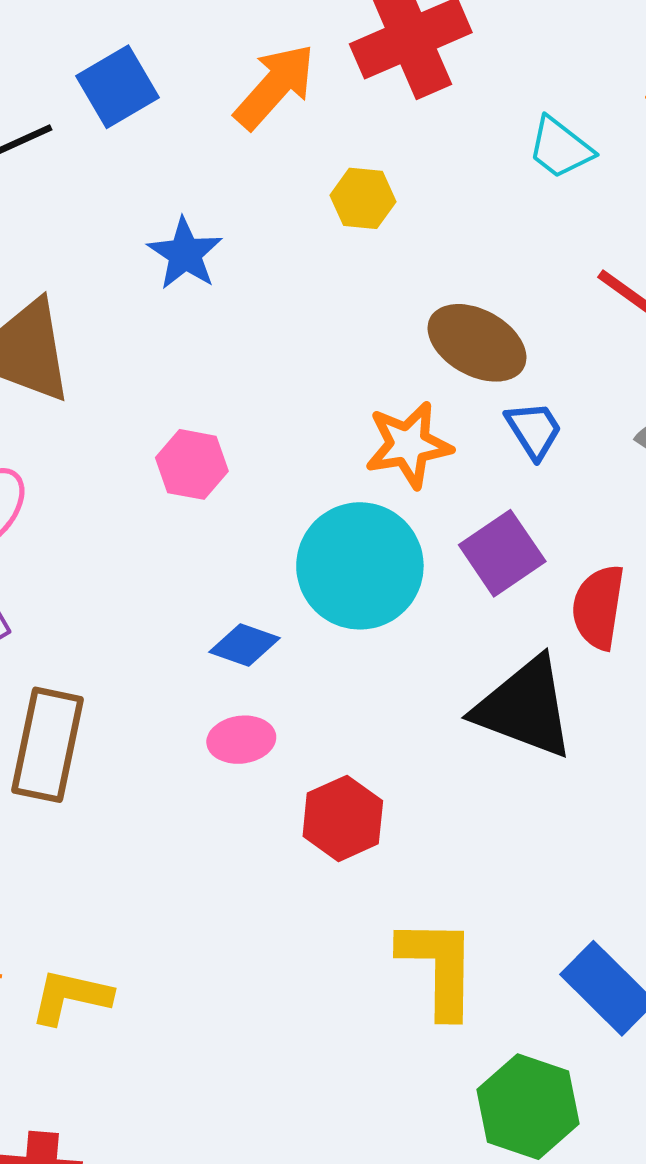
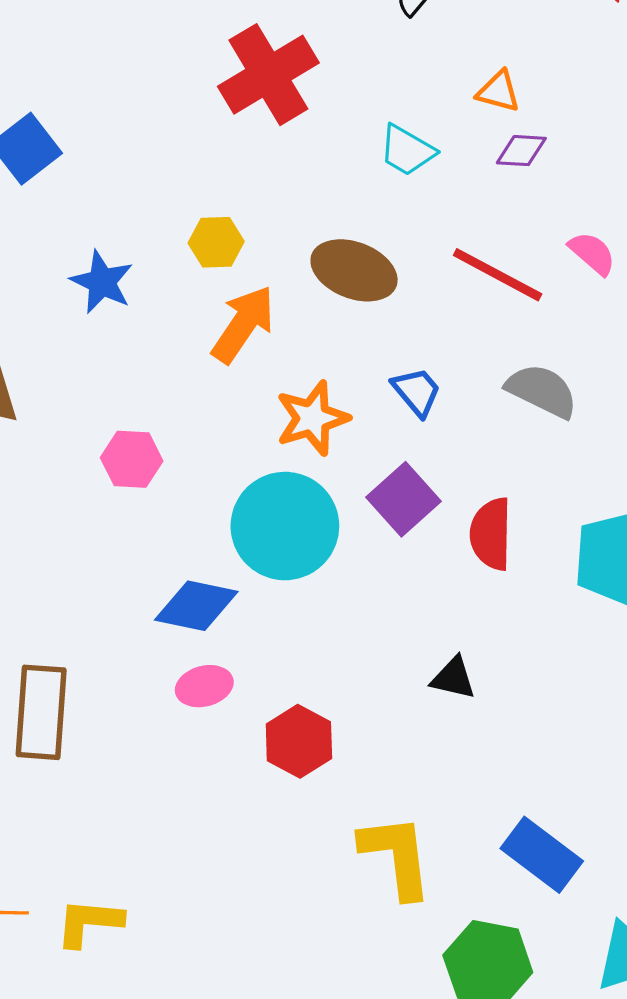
orange arrow: (275, 86) -> (243, 324), moved
yellow hexagon: (363, 198) -> (216, 242), moved
brown ellipse: (477, 343) -> (354, 270), moved
blue diamond: (244, 645) -> (196, 606), size x1.4
black triangle: (525, 708) -> (453, 678), moved, size x0.5

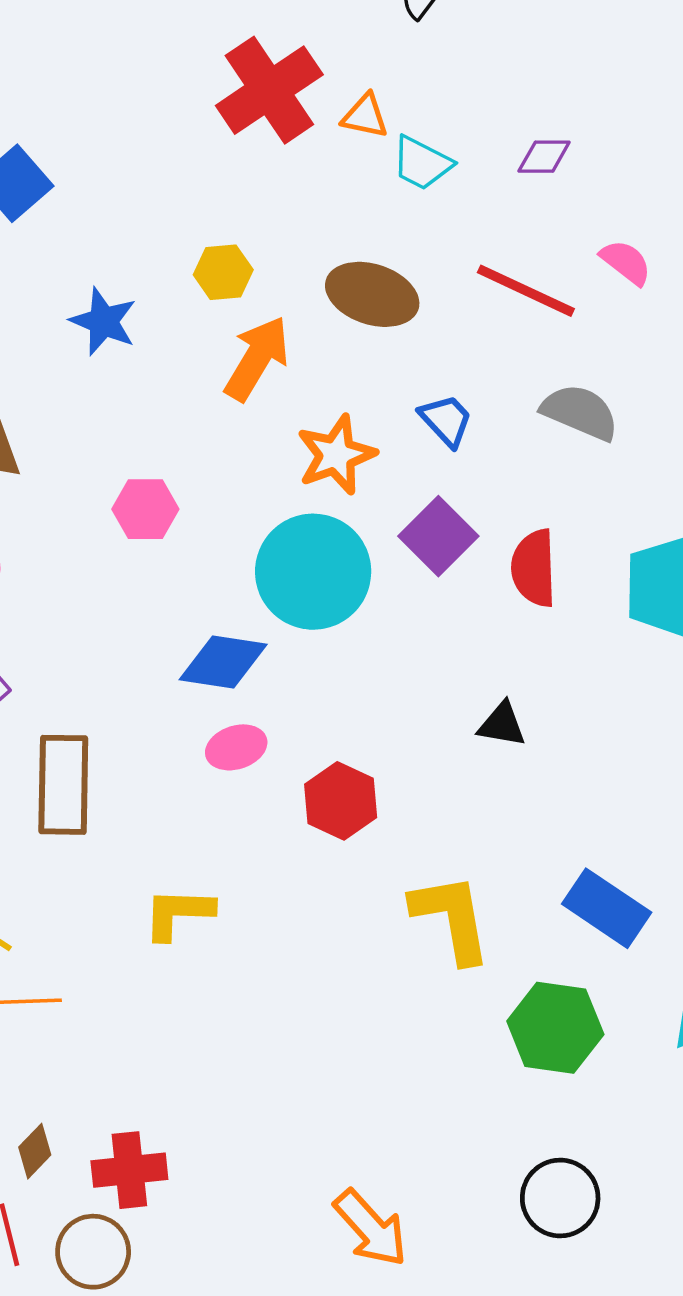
orange triangle: (499, 91) -> (365, 116), moved
yellow L-shape: (89, 922) -> (178, 913), moved

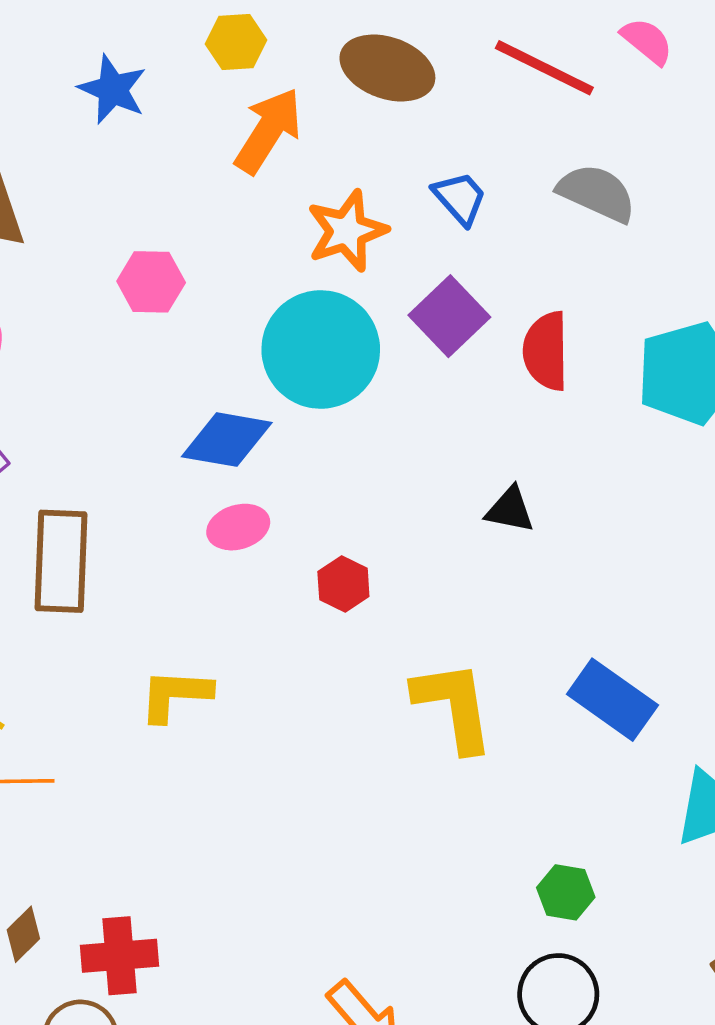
red hexagon: (341, 801) -> (343, 584), size x0.7
green hexagon: (555, 1028) -> (566, 892), moved, size x0.6

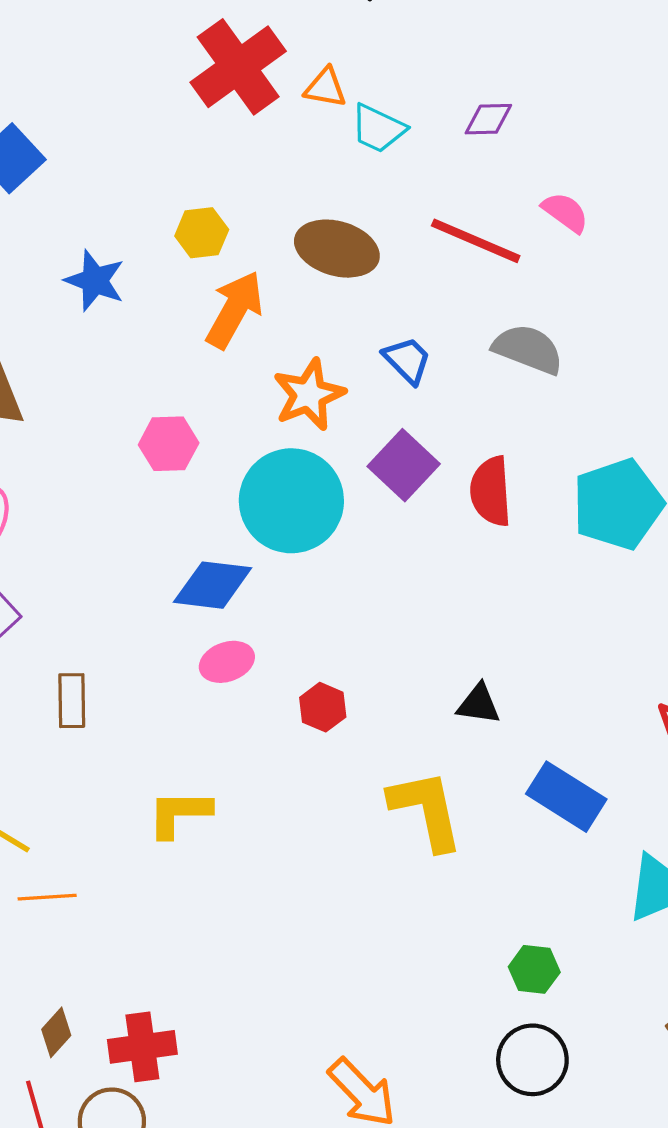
pink hexagon: (151, 282) -> (169, 444), moved
black triangle: (510, 510) -> (479, 704), moved
brown rectangle: (61, 561) -> (72, 701), size x0.6

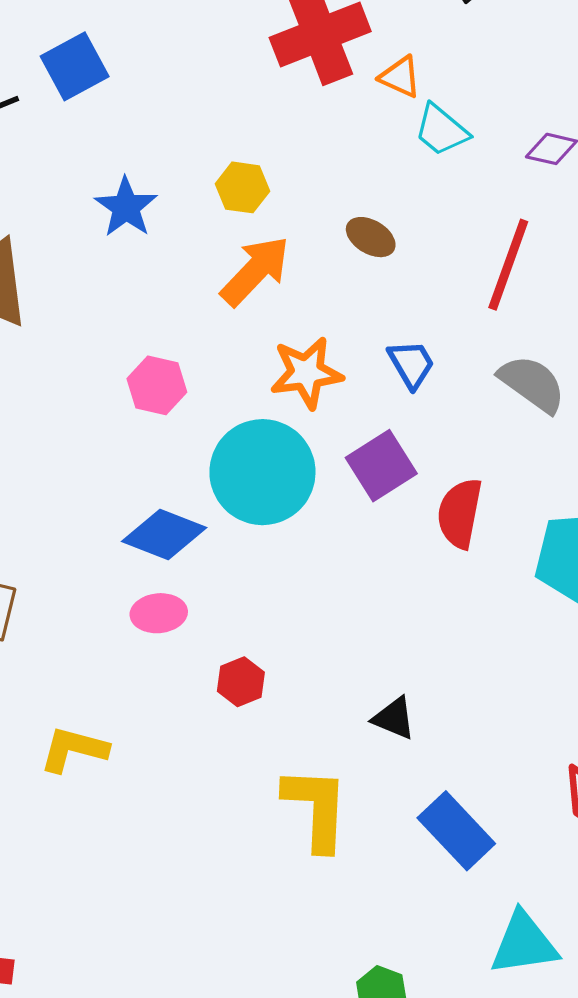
red line: (476, 241) -> (508, 265), turned 72
brown ellipse: (337, 249) -> (371, 237), size x0.6

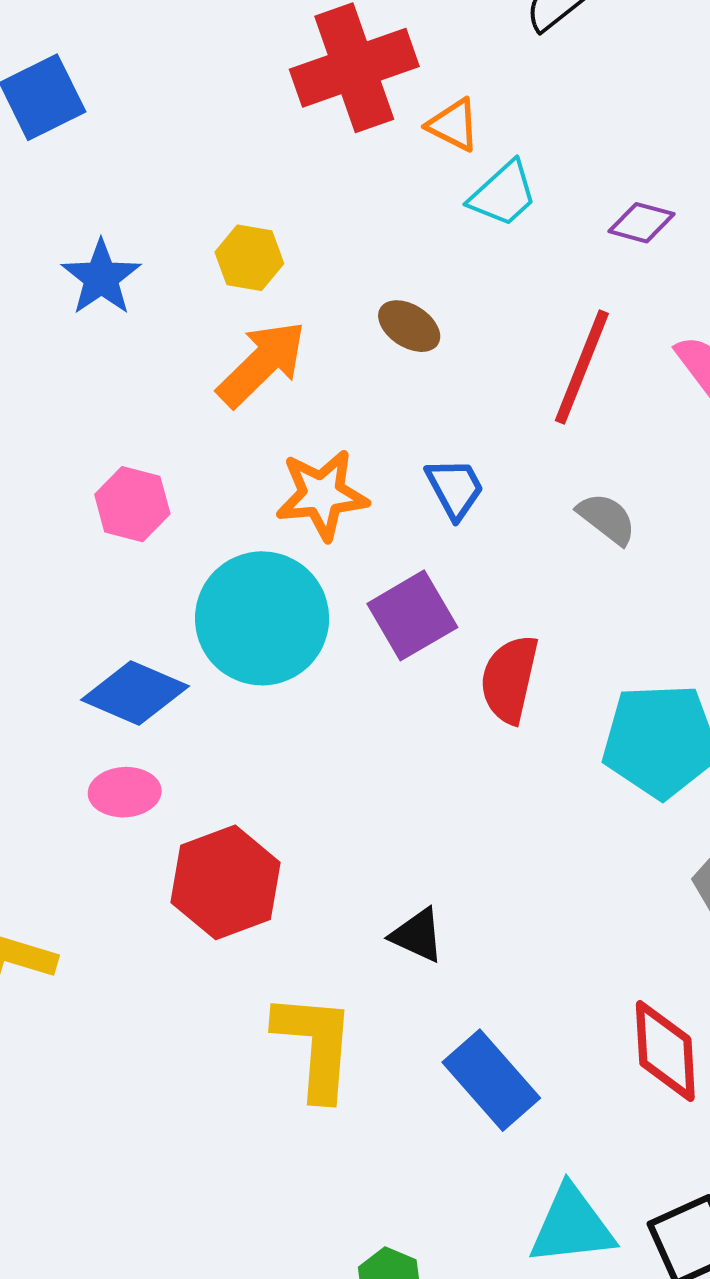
cyan trapezoid: (441, 130) -> (503, 194), turned -84
gray semicircle: (532, 384) -> (607, 519), size x0.7
red hexagon: (241, 682) -> (225, 882), size x1.8

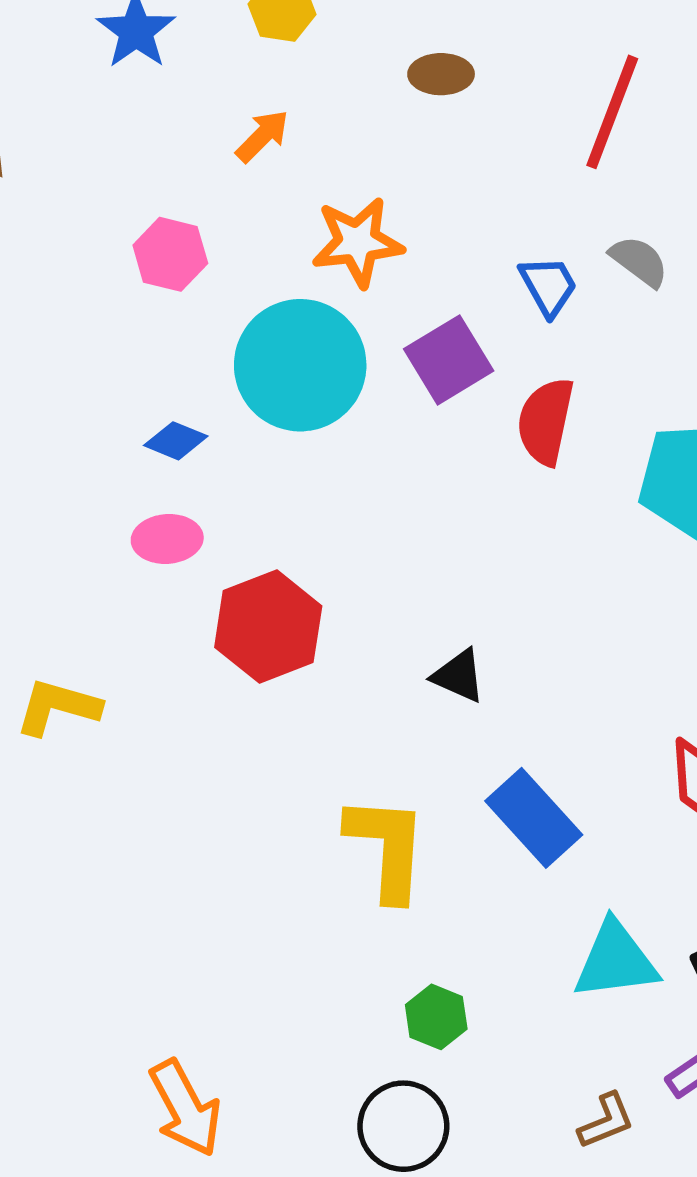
brown ellipse: (409, 326) -> (441, 74), turned -32
orange arrow: (262, 364) -> (262, 136), moved, size x0.6
blue trapezoid: (455, 488) -> (548, 286), moved
blue diamond: (135, 693) -> (176, 441), size x0.6
yellow L-shape: (315, 1046) -> (387, 848), moved

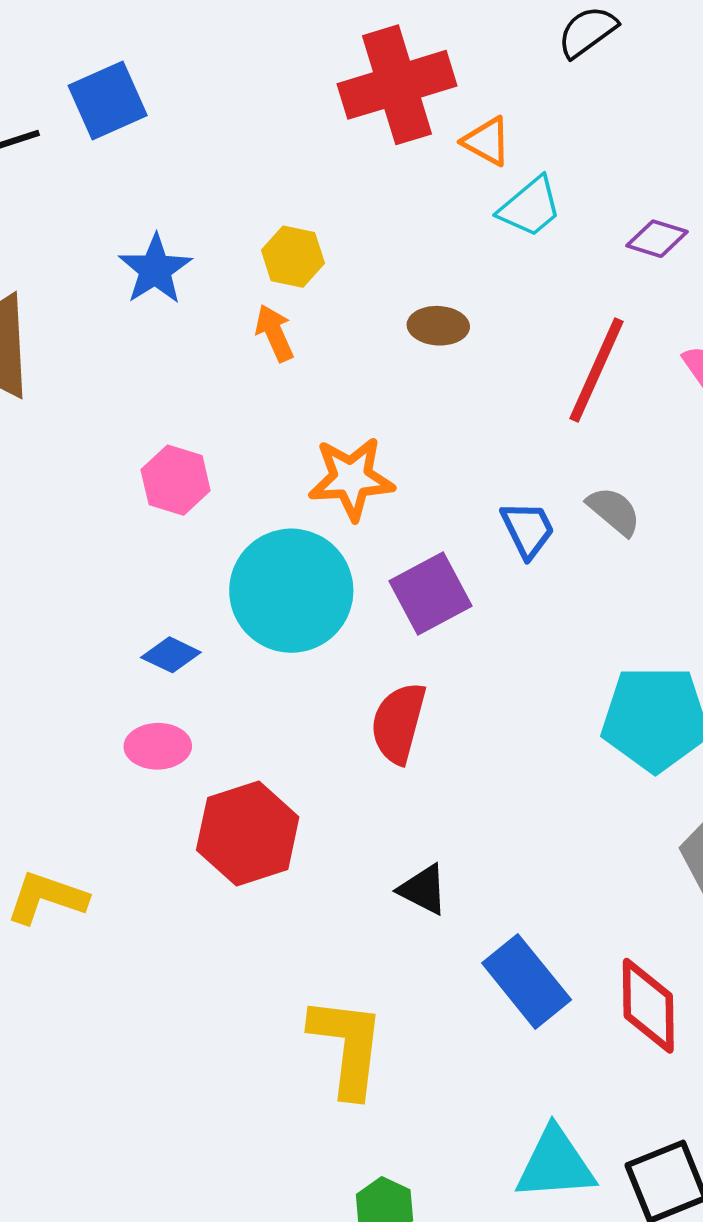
orange arrow: (262, 136) -> (274, 333), moved, turned -72
red semicircle: (546, 421) -> (398, 723), moved
blue rectangle: (534, 818) -> (527, 981), moved

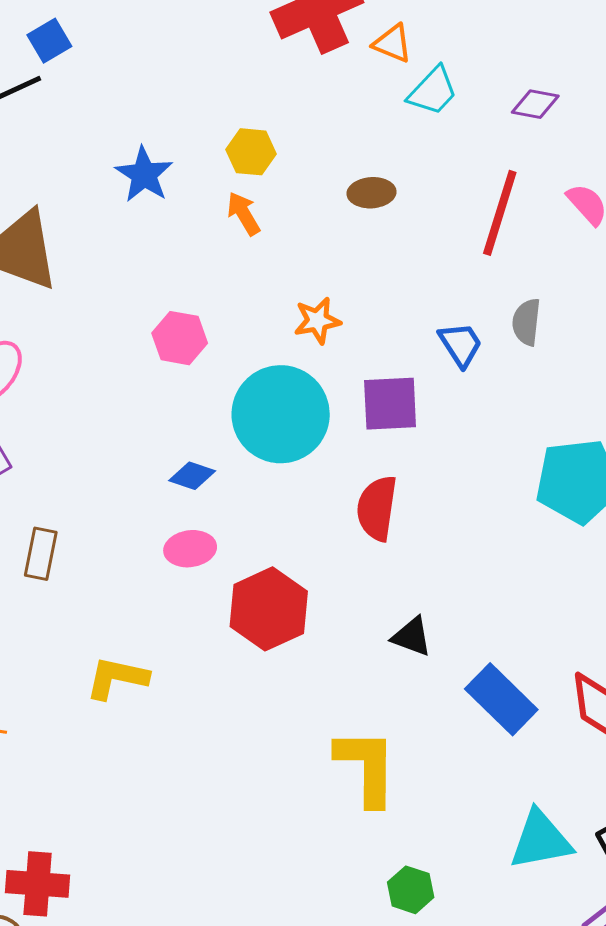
blue square: (108, 100) -> (49, 41), moved, size x0.7
orange star: (351, 478) -> (317, 321), size x0.7
gray semicircle: (614, 511) -> (526, 322), turned -117
purple square: (430, 593) -> (390, 404), turned 32

